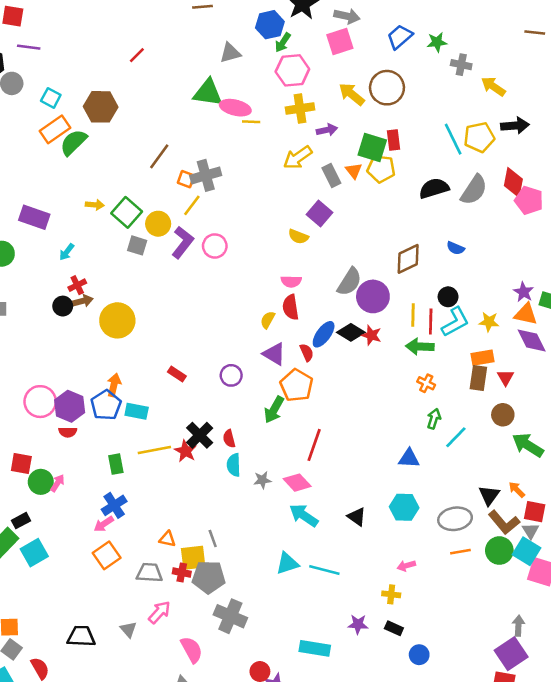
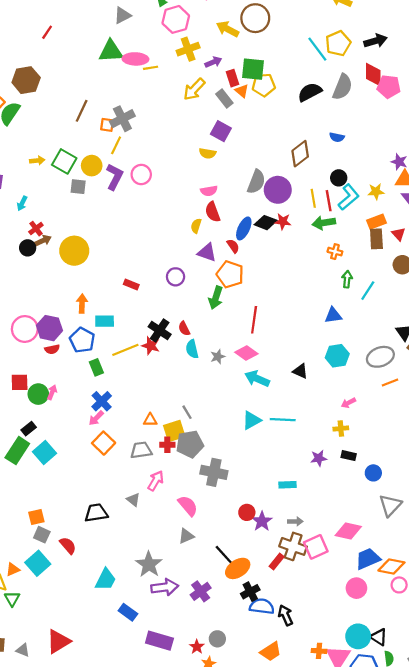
black arrow: (515, 126) -> (375, 41), moved
red rectangle: (394, 140) -> (233, 78), moved
blue pentagon: (106, 405) -> (82, 340), moved
cyan rectangle: (315, 648) -> (288, 485), size x0.7

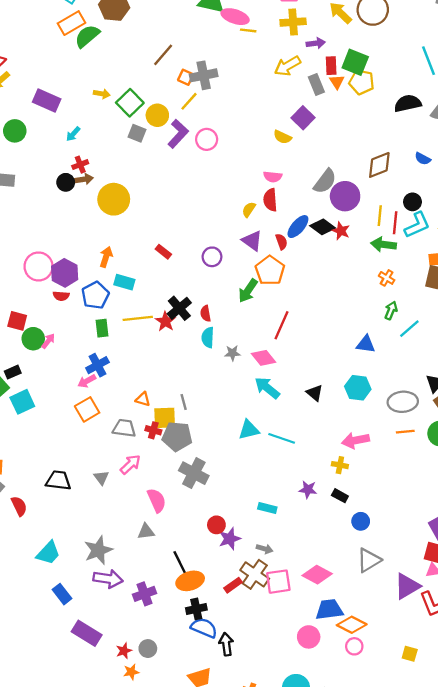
pink arrow: (348, 403) -> (356, 440), size x1.6

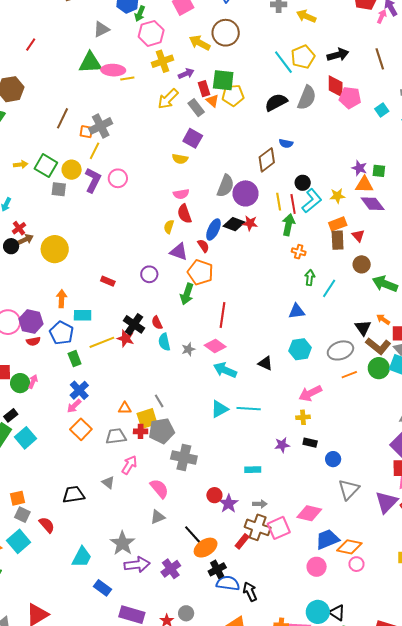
blue semicircle: (423, 159) -> (286, 143), moved
green arrow: (384, 245) -> (288, 225), turned 110

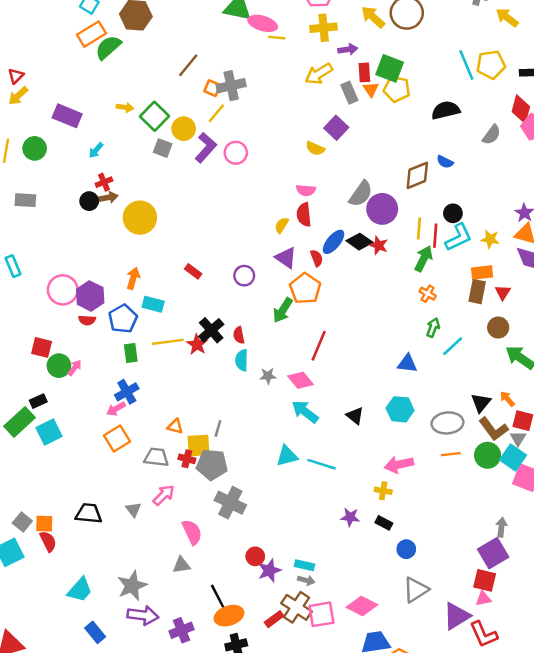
gray semicircle: (307, 98) -> (492, 135), moved, size x0.7
gray line: (159, 401) -> (218, 428), turned 32
cyan rectangle: (253, 470) -> (304, 565), moved
orange square: (17, 498) -> (44, 524), moved

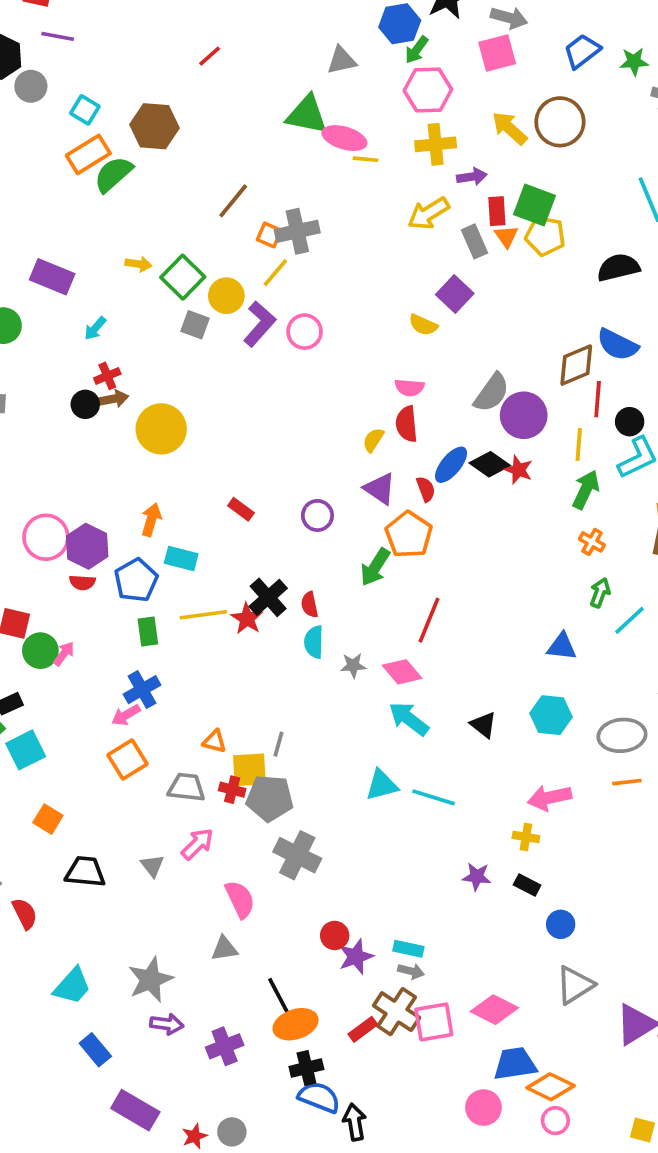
blue semicircle: (445, 162) -> (618, 345), size x1.6
red line: (435, 236) -> (598, 399), moved
orange square: (44, 524) -> (48, 819), moved, turned 30
purple arrow: (143, 615) -> (167, 1024), size x0.7

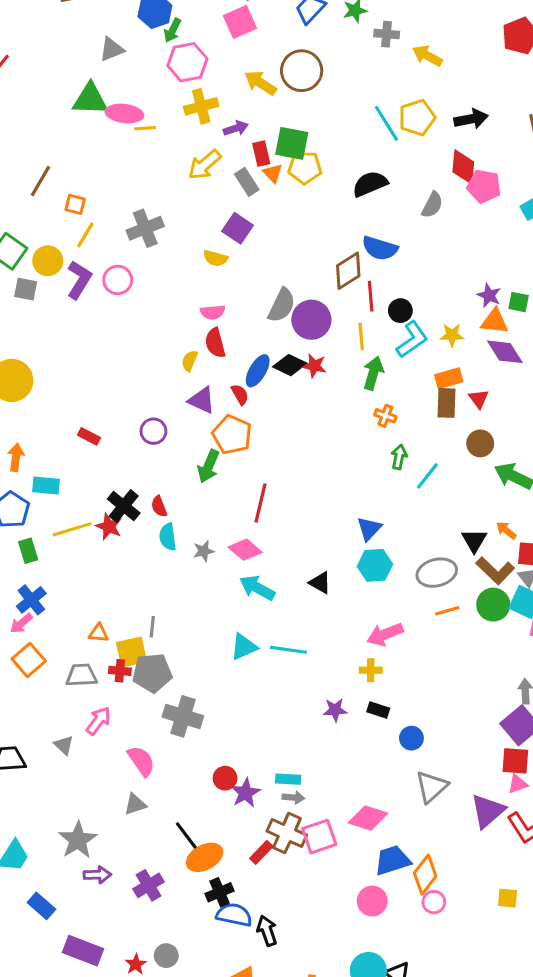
gray cross: (297, 231) -> (145, 228), moved
blue triangle: (562, 647) -> (369, 529), moved, turned -44
orange diamond: (551, 1087) -> (425, 875), turned -69

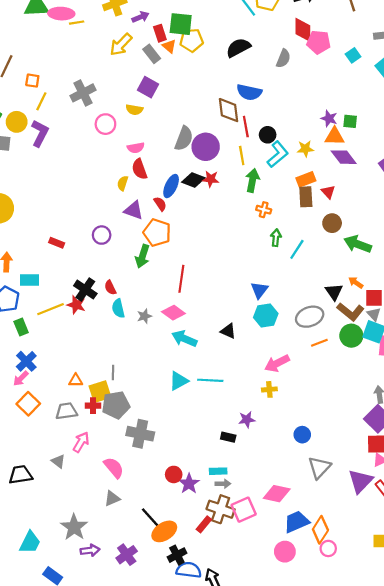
brown diamond: (348, 271) -> (228, 110), turned -60
pink circle: (118, 280) -> (105, 124), moved
black rectangle: (378, 710) -> (228, 437), moved

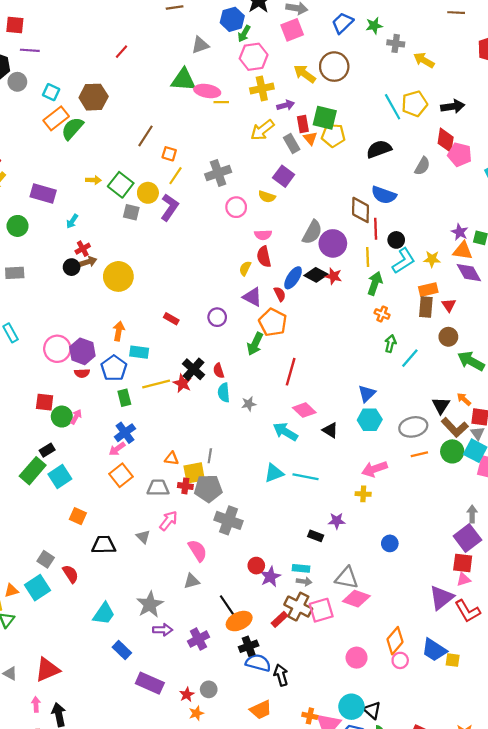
pink diamond: (173, 313) -> (304, 410), moved
gray triangle: (319, 468) -> (347, 578), moved, turned 50
blue trapezoid: (297, 522) -> (434, 650), moved, turned -132

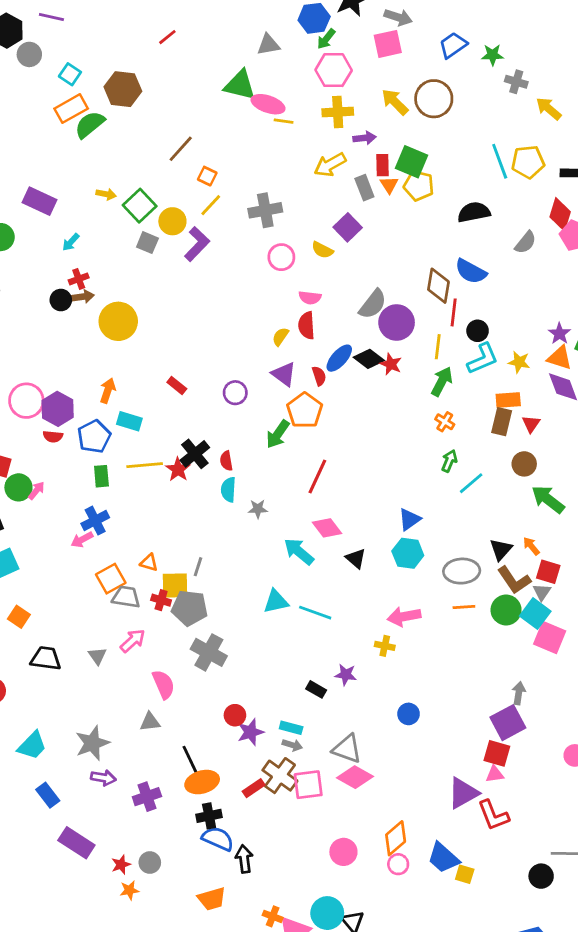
orange square: (121, 475) -> (111, 579), moved

